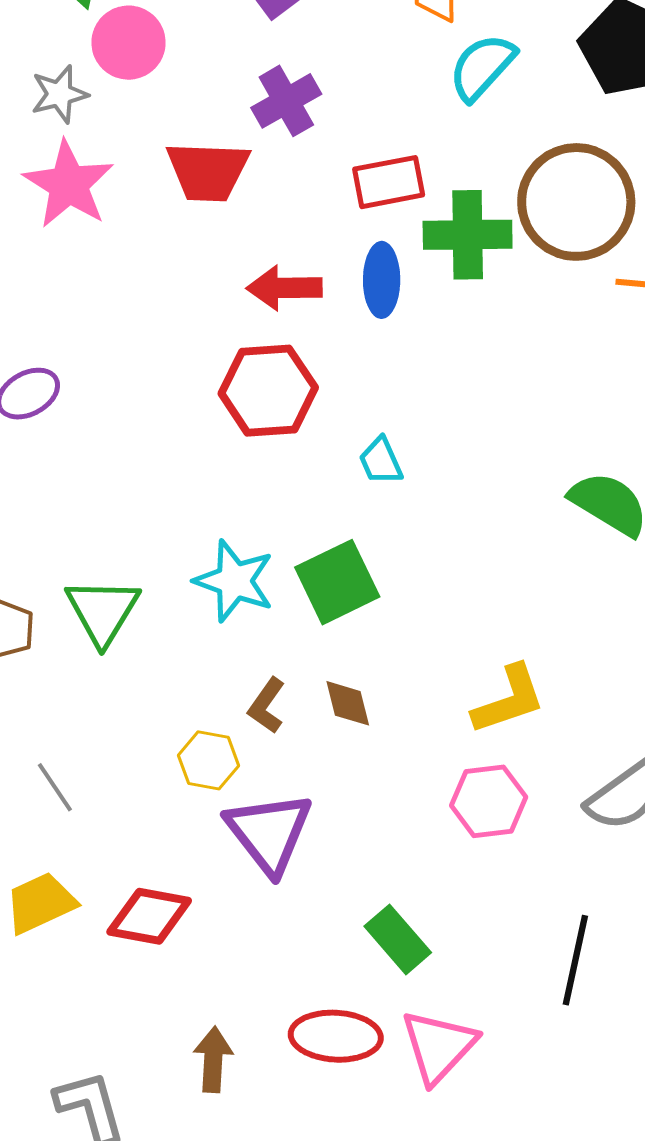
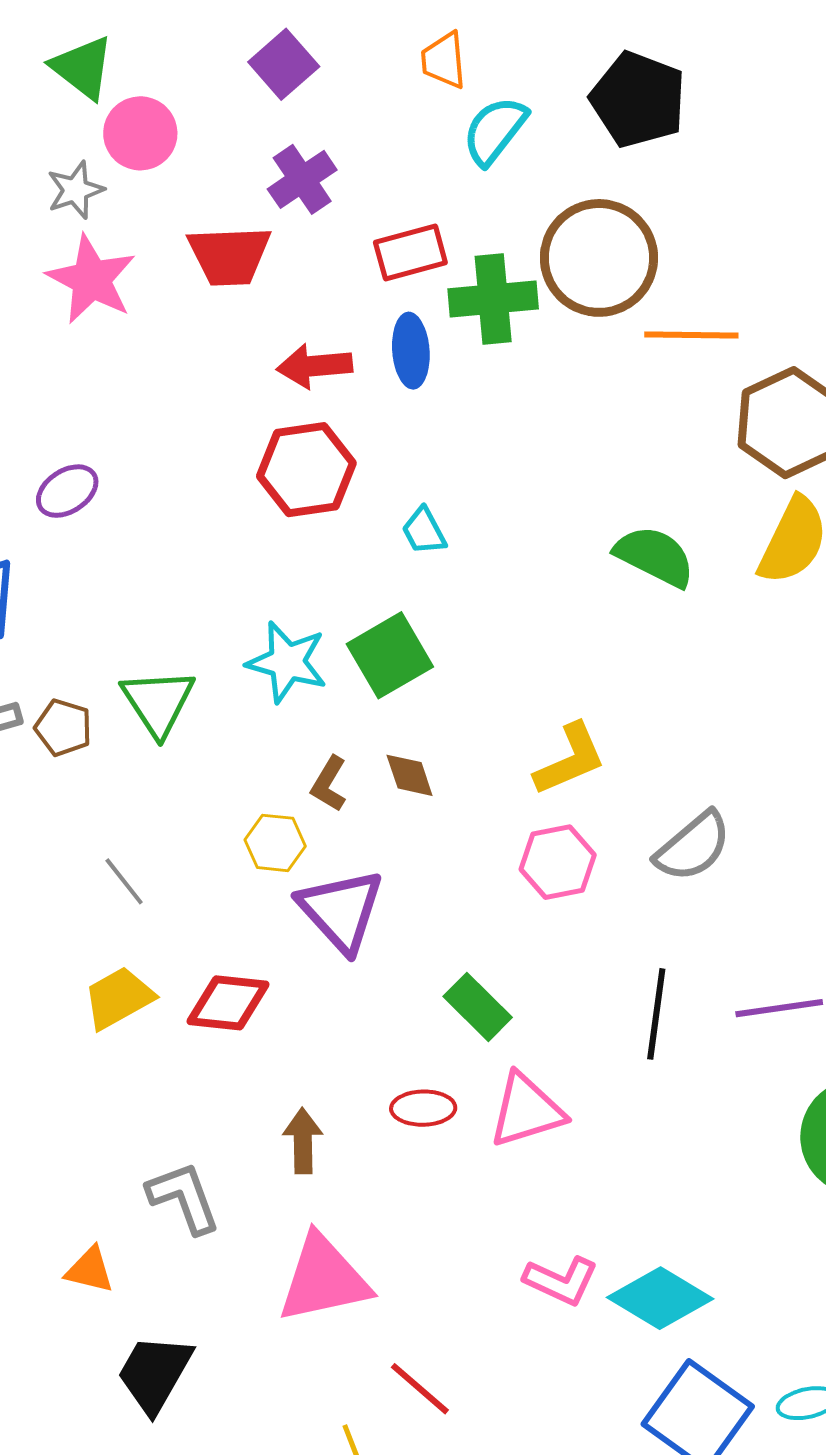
red ellipse: (336, 1036) -> (423, 1108), size x0.7
pink triangle: (439, 1046) -> (526, 1110), turned 34

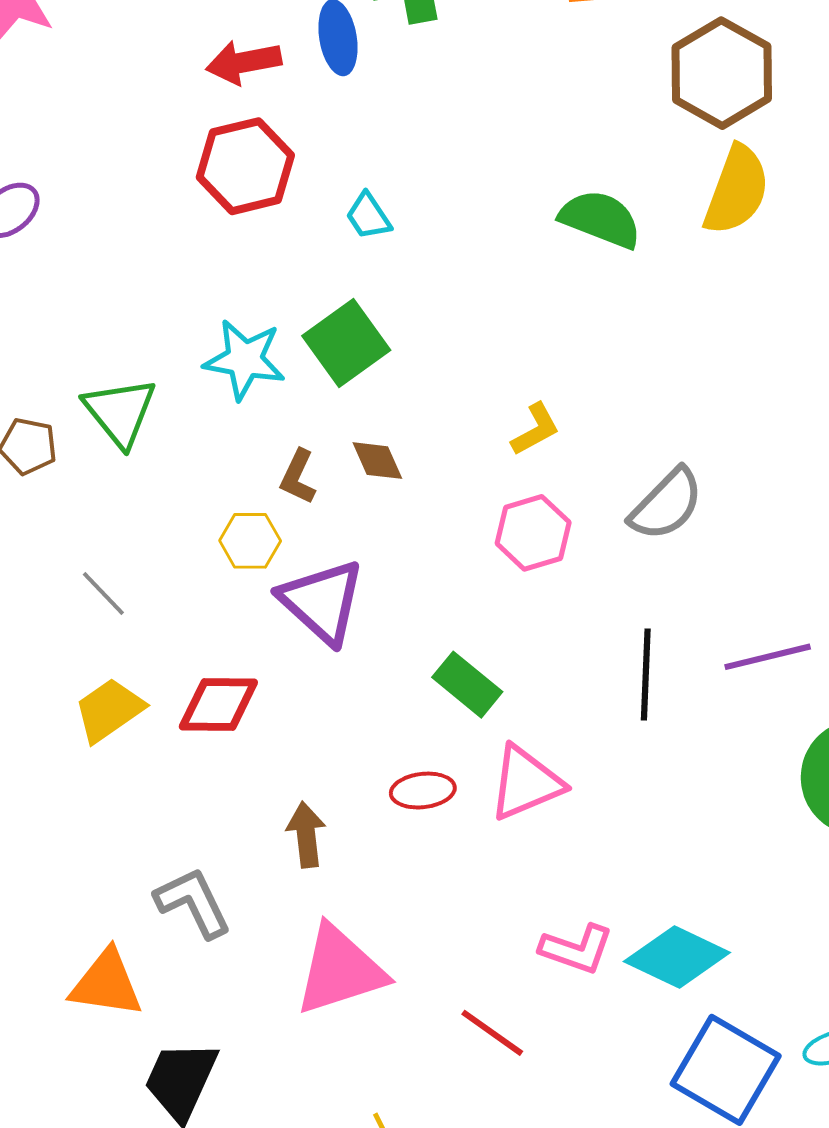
yellow L-shape: (570, 759) -> (535, 429), size x0.7
orange triangle: (90, 1270) -> (106, 984), size x1.5
red line: (420, 1389) -> (492, 1033), moved

